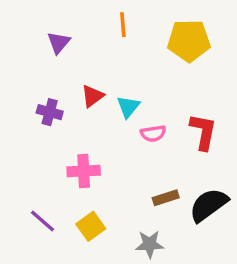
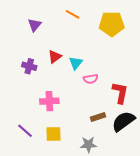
orange line: (123, 25) -> (73, 14), turned -56
red L-shape: (203, 132) -> (120, 93), moved
yellow square: (91, 226) -> (54, 134), turned 35

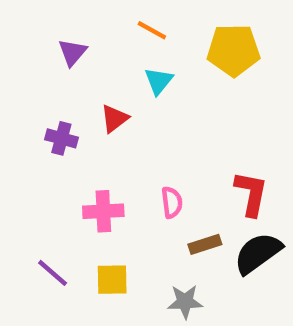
cyan triangle: (76, 63) -> (159, 81), moved
pink semicircle: (91, 79) -> (172, 202), moved, turned -88

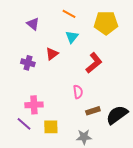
purple triangle: (72, 52) -> (33, 24), turned -32
red L-shape: (251, 194) -> (94, 63), moved, turned 40
pink cross: (103, 211) -> (34, 105), moved

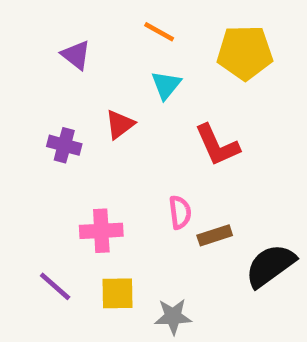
red L-shape: (94, 63) -> (217, 145), turned 105
pink cross: (34, 105) -> (101, 231), moved
brown rectangle: (93, 111) -> (215, 235), moved
gray star: (84, 137) -> (173, 316), moved

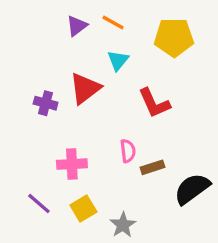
purple triangle: (76, 55) -> (77, 26), moved, turned 45
red triangle: (120, 124) -> (85, 88), size x1.5
yellow square: (118, 293) -> (83, 208), turned -30
gray star: (173, 316) -> (123, 225), turned -30

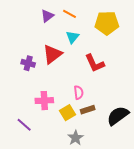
brown rectangle: (153, 167) -> (88, 110), moved
yellow square: (83, 208) -> (67, 113), moved

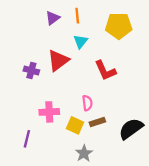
orange line: (69, 14) -> (77, 16), turned 56
yellow square: (67, 113) -> (75, 125), turned -35
purple line: (24, 125) -> (27, 139), turned 63

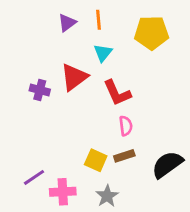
red L-shape: (105, 71) -> (117, 93), moved
pink semicircle: (87, 103) -> (126, 126), moved
pink cross: (49, 112) -> (63, 192), moved
purple line: (27, 139) -> (34, 177), turned 42

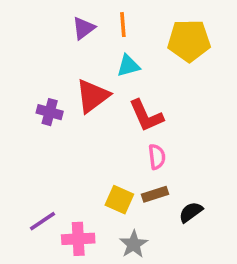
cyan triangle: (103, 53) -> (128, 66), turned 36
black semicircle: (167, 165) -> (191, 212), moved, size x0.6

